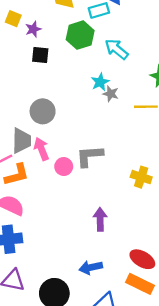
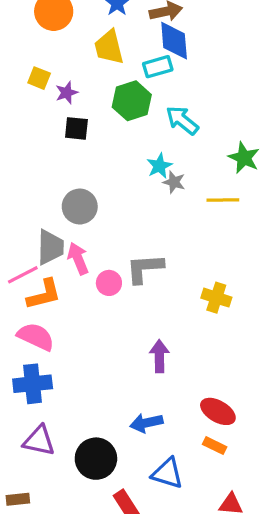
orange rectangle: (140, 284) -> (215, 446), size x0.6

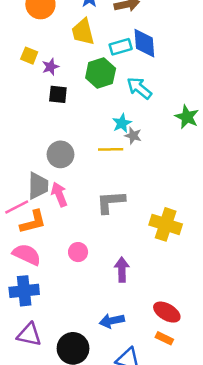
blue diamond: (174, 41) -> (144, 43), moved
yellow line: (223, 200) -> (111, 149), moved
pink circle: (109, 283) -> (78, 252), moved
yellow cross: (216, 298) -> (166, 224), size x1.4

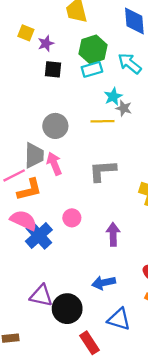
cyan rectangle: (121, 47) -> (92, 69), moved
blue cross: (24, 291) -> (39, 236), moved, turned -36
purple triangle: (29, 335) -> (41, 296), moved

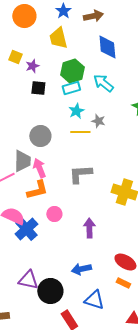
cyan star: (113, 96) -> (76, 111), moved
orange L-shape: (29, 190) -> (37, 190), moved

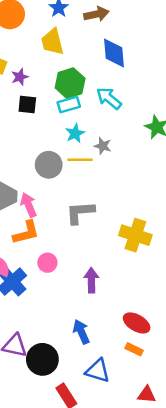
gray circle: (40, 136) -> (49, 165), moved
blue arrow: (81, 269) -> (81, 332), turned 78

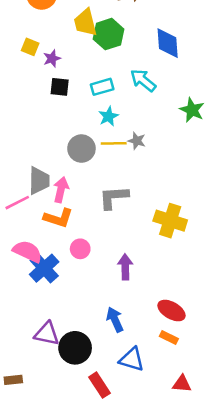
blue diamond: (114, 53) -> (168, 43), moved
green hexagon: (70, 83) -> (108, 34), moved
gray star: (103, 146) -> (137, 141), moved
pink arrow: (29, 205) -> (61, 190), turned 35
orange L-shape: (26, 233) -> (58, 218), turned 32

